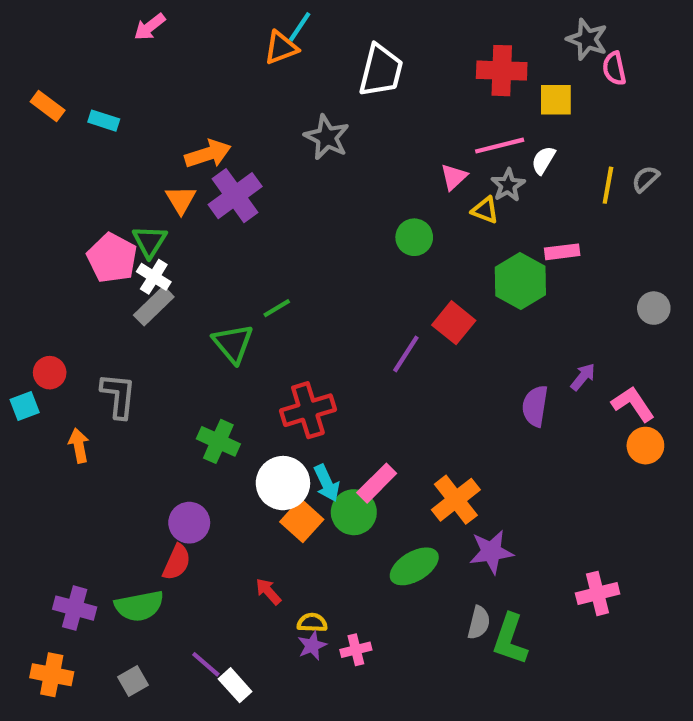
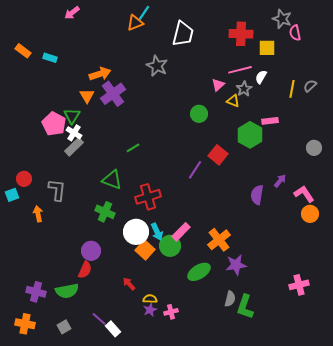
green triangle: (233, 343) -> (112, 180), moved, turned -30
pink cross: (598, 593) -> (299, 285), moved

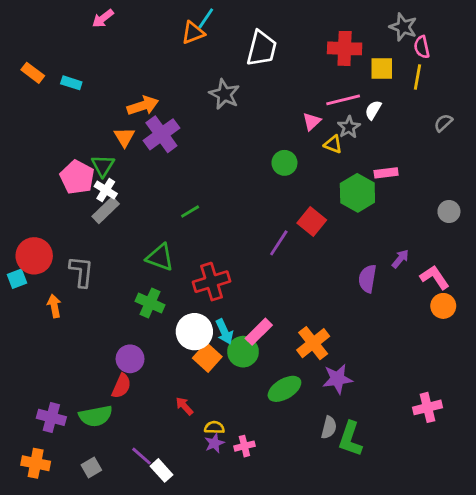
yellow line: (292, 89) -> (418, 77), moved
red circle: (24, 179) -> (34, 256), size x1.6

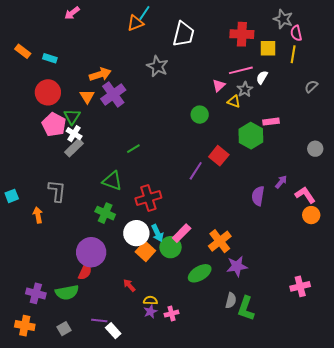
red circle: (34, 256) -> (48, 92), moved
purple circle: (130, 359) -> (91, 252), size x1.5
purple line: (141, 456) -> (99, 321), turned -35

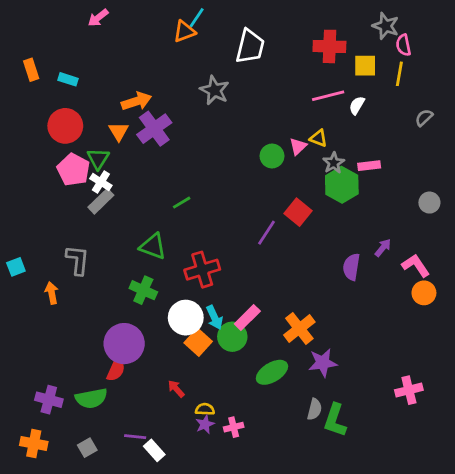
orange rectangle: (23, 51) -> (31, 70), turned 35
pink triangle: (219, 85) -> (298, 146), moved
gray star: (245, 89) -> (334, 163), moved

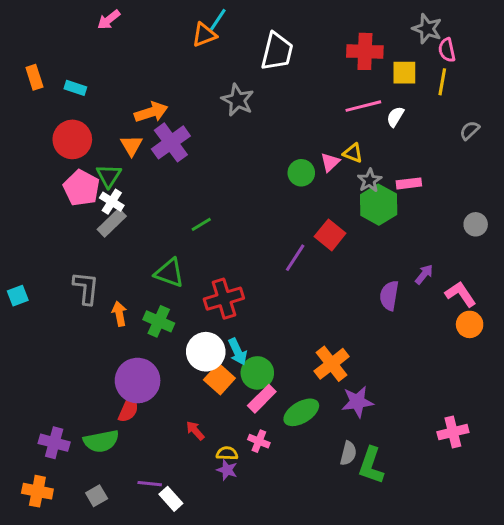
orange arrow: (52, 293) -> (119, 314), moved
pink rectangle: (247, 318) -> (262, 399), moved
purple star: (205, 424) -> (227, 470), turned -30
pink cross: (234, 427) -> (259, 441), moved, turned 36

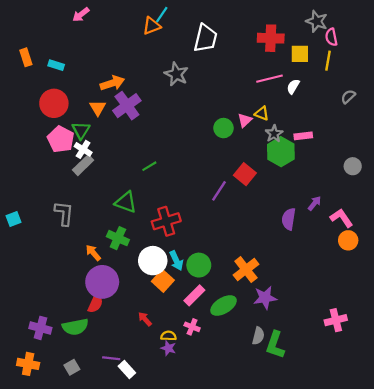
orange arrow: (119, 314) -> (93, 253), moved, turned -30
green circle: (257, 373) -> (199, 265), moved

